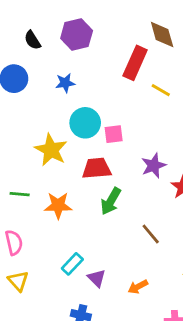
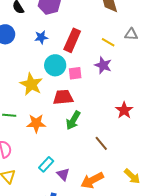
red rectangle: (135, 63) -> (72, 40), moved
purple star: (154, 166) -> (103, 65), moved, turned -30
orange arrow: (138, 287) -> (92, 180), size x1.6

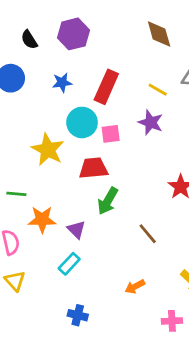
orange star: (36, 123) -> (42, 220), moved
purple triangle: (63, 174) -> (76, 230), moved
orange arrow: (92, 180) -> (135, 287), size x0.6

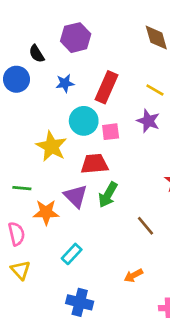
black semicircle: (29, 40) -> (37, 54), moved
purple triangle: (76, 230) -> (76, 196), moved, size x1.4
blue cross: (78, 315) -> (80, 302), size x1.4

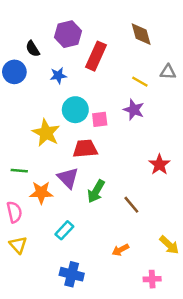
red rectangle: (107, 87) -> (96, 56), moved
green arrow: (108, 195) -> (96, 191), moved

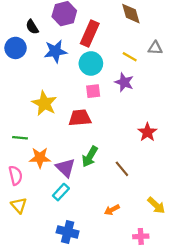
blue star: (58, 76) -> (55, 51), size x1.5
cyan circle: (75, 110) -> (91, 63), moved
purple triangle: (68, 178) -> (65, 168), moved

